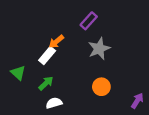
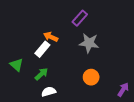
orange arrow: (56, 42) -> (51, 37), turned 64
gray star: (99, 49) -> (89, 43), turned 30

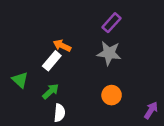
purple rectangle: (80, 18) -> (112, 23), moved
white semicircle: (49, 92) -> (59, 113), turned 112

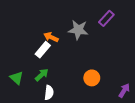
purple rectangle: (112, 23) -> (106, 18), moved
gray star: (109, 53) -> (78, 30), moved
green triangle: (20, 80) -> (17, 78), moved

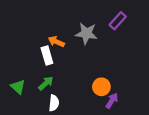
white rectangle: (43, 50) -> (47, 55), turned -56
purple arrow: (124, 90) -> (112, 101), moved

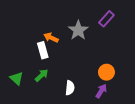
gray star: (86, 33) -> (78, 30), turned 30
orange circle: (101, 87) -> (106, 72), moved
white semicircle: (54, 103) -> (70, 88), moved

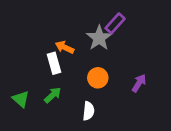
purple rectangle: (106, 19) -> (115, 23), moved
orange circle: (106, 72) -> (98, 78), moved
purple arrow: (101, 91) -> (139, 83), moved

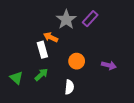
gray star: (99, 38) -> (66, 20), moved
purple arrow: (139, 83) -> (109, 65), turned 72

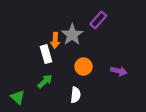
gray star: (66, 20) -> (72, 35), moved
orange arrow: (51, 37) -> (55, 40), turned -112
green triangle: (16, 78) -> (18, 97), moved

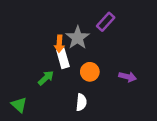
white rectangle: (46, 54) -> (63, 58), moved
green arrow: (45, 81) -> (46, 78), moved

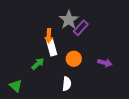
purple rectangle: (106, 22) -> (81, 28), moved
gray star: (78, 38) -> (69, 20), moved

